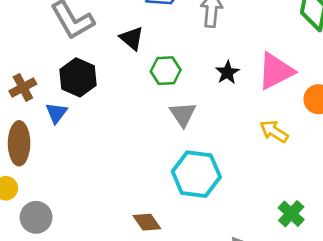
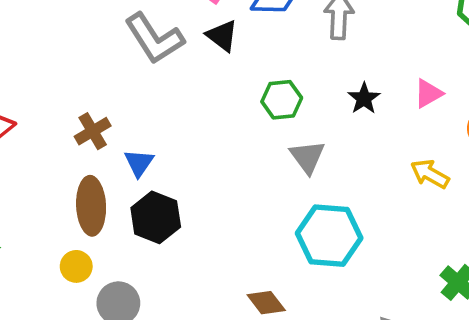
black triangle: (132, 38) -> (222, 36), moved
pink triangle: (276, 71) -> (428, 94), size x0.6
black hexagon: (78, 77) -> (156, 217), moved

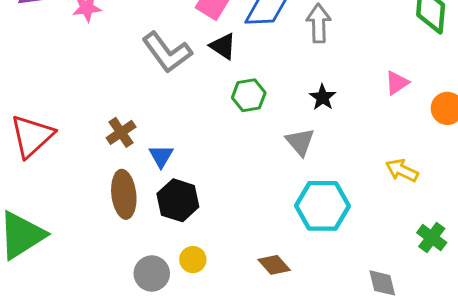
black star: (364, 98) -> (323, 97), moved
green hexagon: (282, 100) -> (249, 95), moved
yellow arrow: (430, 174) -> (402, 170), moved
yellow circle: (76, 266) -> (193, 260), moved

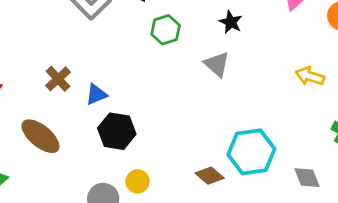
blue triangle: (161, 156) -> (96, 95), turned 45
brown ellipse: (124, 194) -> (40, 136), moved, turned -36
cyan hexagon: (323, 206) -> (251, 152), moved

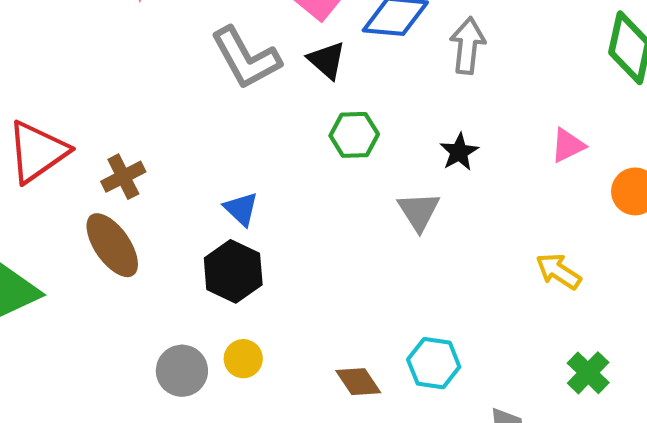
brown cross: (58, 79) -> (123, 177), moved
blue triangle: (96, 95) -> (241, 209), moved, turned 50
cyan hexagon: (251, 152) -> (434, 363), size x0.7

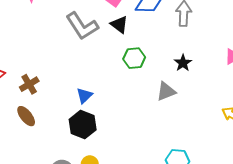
blue triangle: (241, 209) -> (84, 96), turned 36
gray triangle: (419, 211) -> (166, 91), turned 45
brown ellipse: (112, 245) -> (26, 116), size x0.7

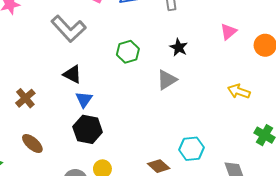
black triangle: (119, 25) -> (72, 74), moved
brown ellipse: (26, 116) -> (32, 143), moved

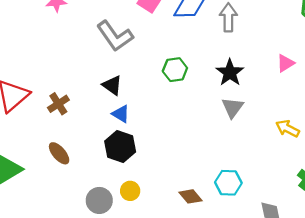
black star: (179, 47) -> (230, 73), size x1.4
gray triangle: (167, 80) -> (232, 108), moved, turned -30
blue triangle: (84, 99) -> (121, 114), turned -42

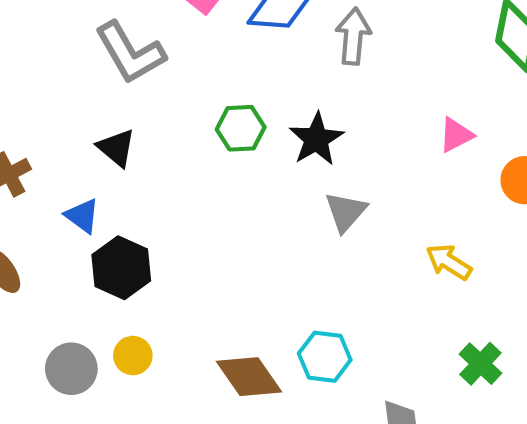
black star: (230, 73) -> (316, 139), moved
blue triangle: (121, 114) -> (82, 216), moved
brown diamond: (191, 196) -> (249, 377), size x1.4

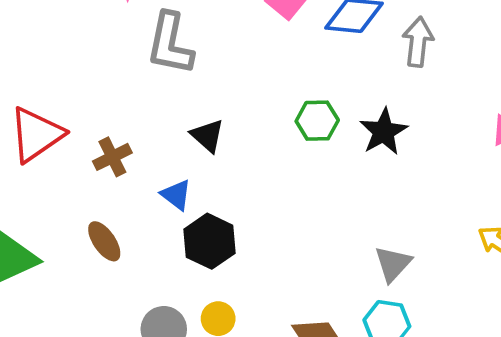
gray L-shape: (130, 53) -> (170, 44), moved, turned 40
gray triangle: (346, 212) -> (393, 264), moved

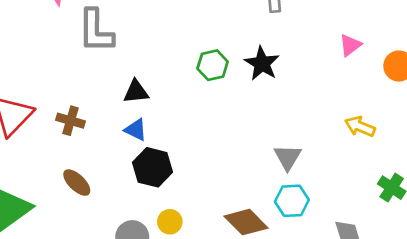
black triangle: (207, 136) -> (136, 92), turned -36
brown cross: (112, 157) -> (71, 121), turned -36
blue triangle: (176, 195) -> (136, 130), moved

